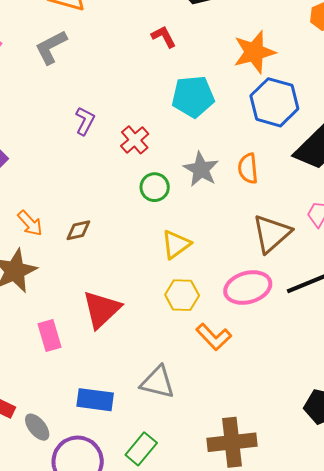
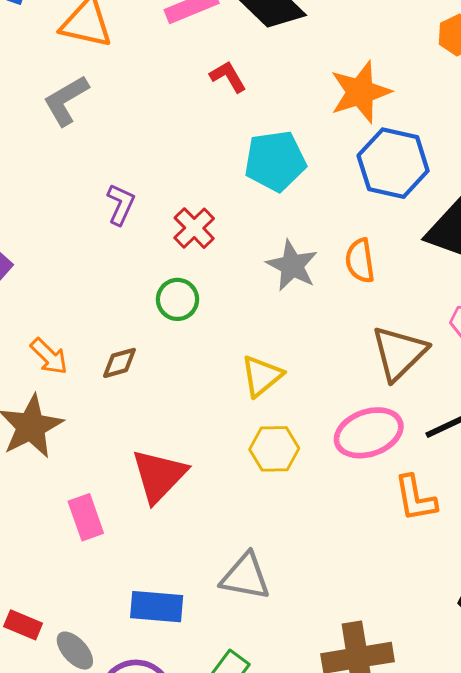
green circle: (155, 187) -> (178, 299), moved
orange L-shape: (214, 337) -> (415, 498), moved, turned 36

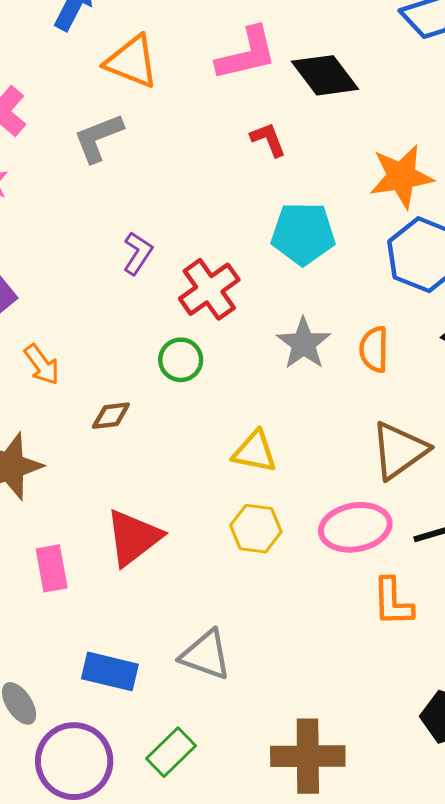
red cross: (194, 228) -> (209, 289), size x1.4
orange arrow: (49, 356) -> (42, 365), moved
yellow triangle: (262, 376) -> (255, 452), turned 42

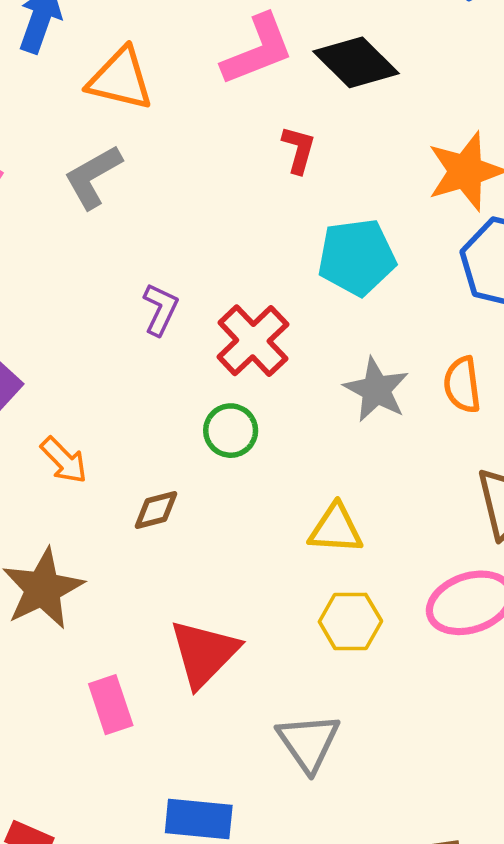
red L-shape: (268, 139) -> (299, 150), turned 45
gray triangle: (206, 655) -> (308, 742), moved, turned 44

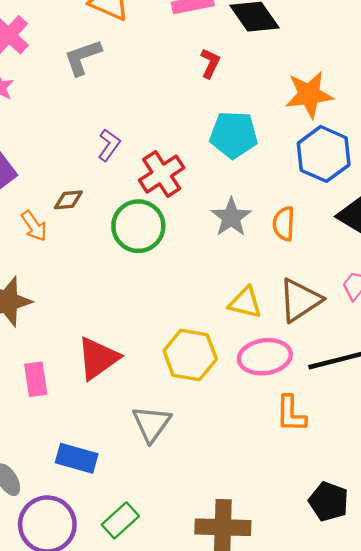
green circle: (231, 431) -> (138, 226), size x1.6
brown diamond: (156, 510) -> (68, 200), moved
yellow triangle: (336, 529) -> (245, 303), moved
yellow hexagon: (350, 621) -> (190, 355), size x1.4

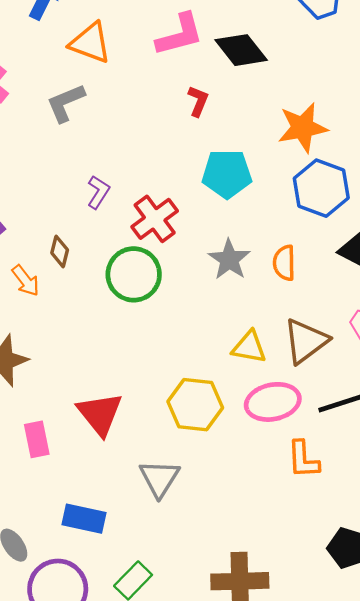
brown diamond: (68, 200) -> (60, 251), turned -68
red triangle: (98, 358) -> (100, 414), turned -30

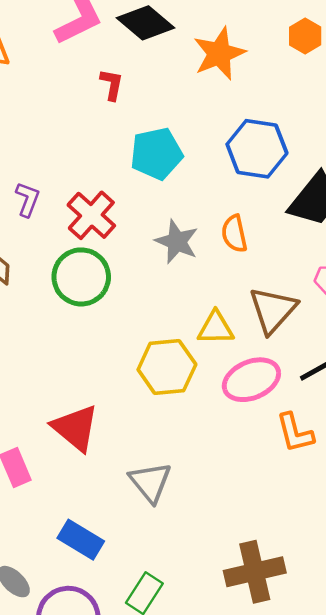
orange star: (303, 128) -> (219, 54), moved
yellow hexagon: (195, 405) -> (167, 367), moved
blue rectangle: (84, 519) -> (81, 540), turned 30

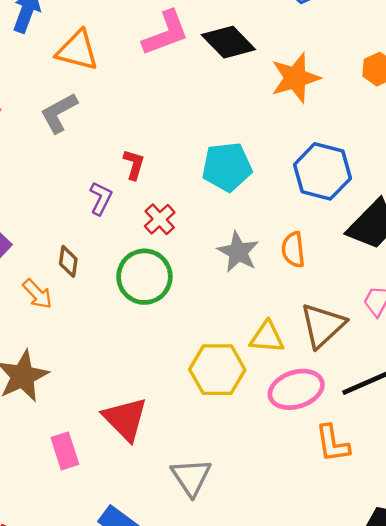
red L-shape: (112, 85) -> (134, 164), moved
red cross: (91, 215) -> (160, 219), size x0.7

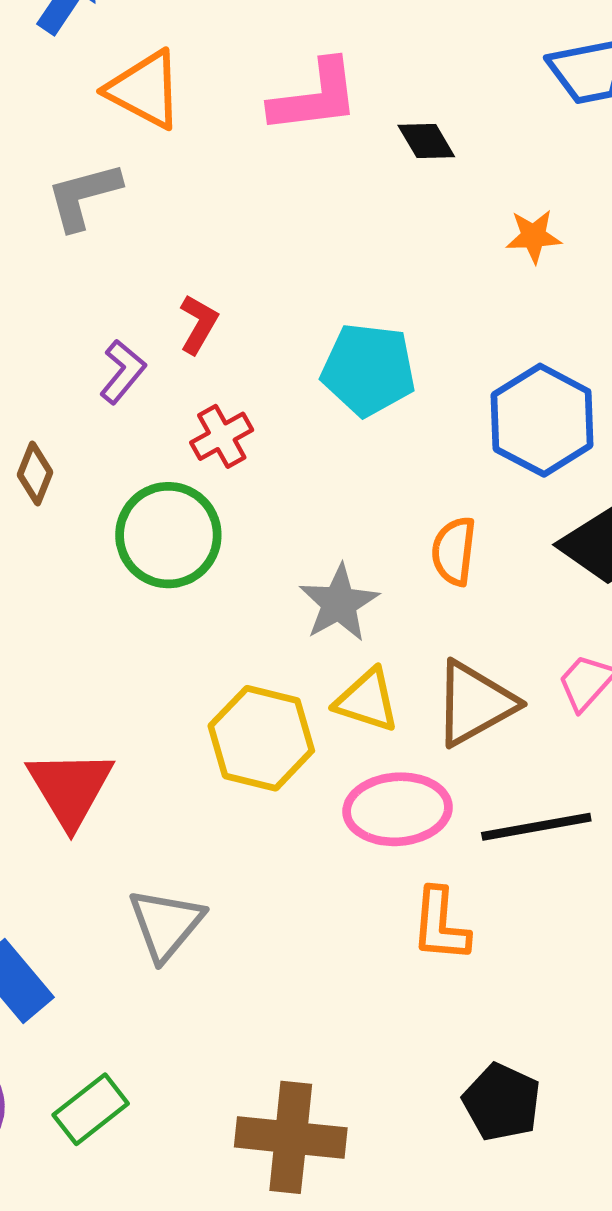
black diamond: (228, 42) -> (426, 141), size x0.6
orange star: (295, 78) -> (534, 236), size x0.6
gray star: (238, 252) -> (339, 603), moved

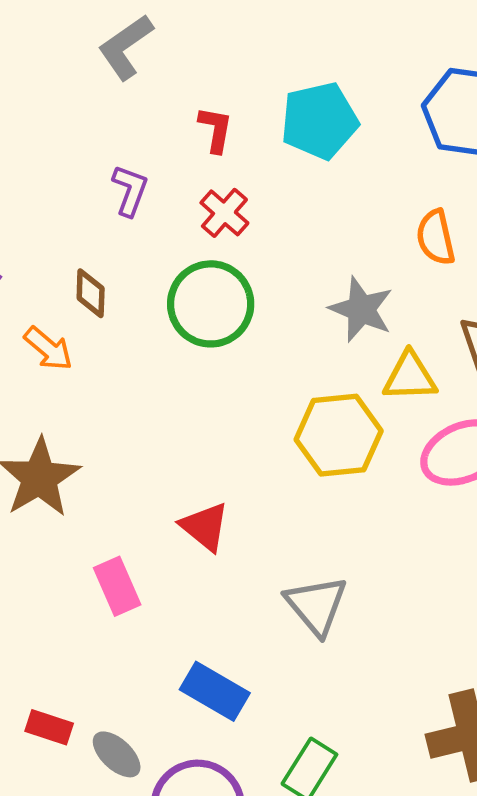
gray L-shape: (83, 196) -> (126, 47), moved
red L-shape: (198, 324) -> (216, 129), moved
red triangle: (70, 788) -> (205, 527), size x0.7

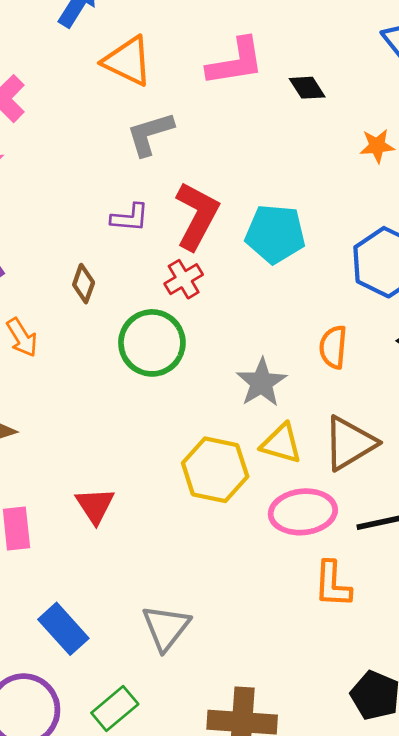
red L-shape: (216, 129) -> (197, 216), size x1.8
purple L-shape: (130, 190) -> (130, 218), moved, turned 57
brown diamond: (91, 293) -> (84, 284), moved
gray triangle: (316, 605) -> (166, 628), moved

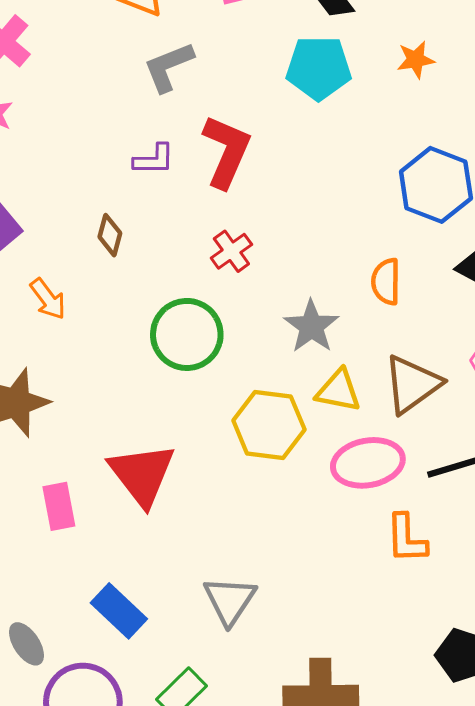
cyan pentagon: (275, 234) -> (319, 68), moved
red cross: (184, 279) -> (231, 251), moved
green circle: (152, 343) -> (187, 334), moved
red triangle: (95, 505) -> (142, 474), size x1.6

